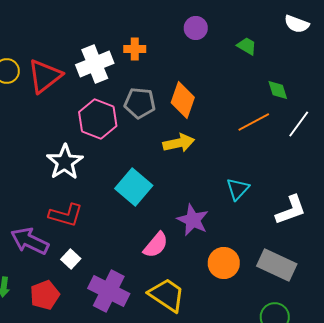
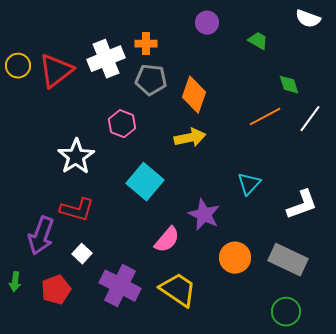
gray pentagon: (140, 103) -> (151, 80), moved
pink hexagon: (98, 119) -> (122, 124), moved, size x0.7
purple arrow: (30, 241) -> (41, 236), turned -96

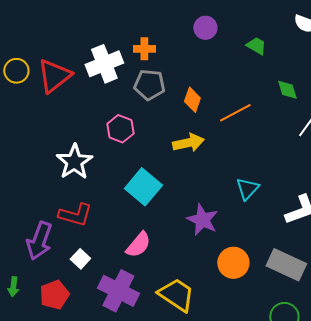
orange diamond: (194, 95) -> (192, 100), size x0.7
orange line: (265, 117) -> (235, 113), moved
pink semicircle: (167, 240) -> (138, 245), moved

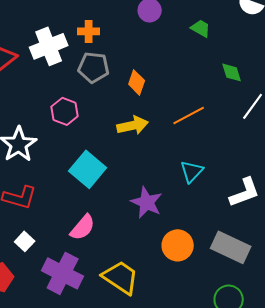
orange line: (235, 113) -> (189, 115), moved

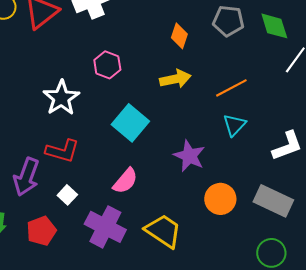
gray pentagon: (94, 67) -> (228, 21), moved
green diamond: (232, 72) -> (274, 26), size x1.4
orange line: (189, 115) -> (231, 88), moved

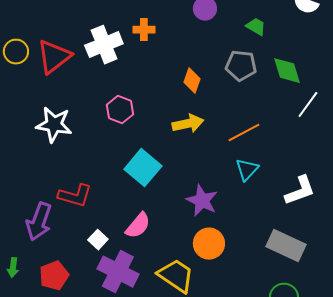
white star: (61, 98) -> (54, 125), moved, turned -30
white square: (67, 195) -> (98, 240), moved
orange circle: (220, 199) -> (209, 244), moved

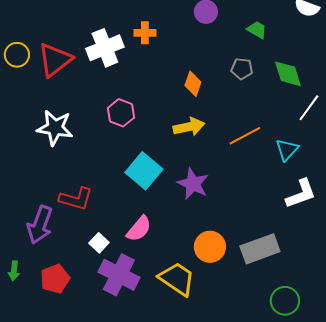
gray pentagon: (241, 66) -> (242, 69), size x0.7
cyan triangle: (247, 170) -> (287, 150), moved
purple star: (202, 201) -> (193, 184), moved
gray rectangle: (286, 246) -> (260, 249), moved, turned -45

